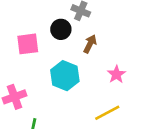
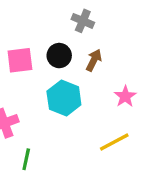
black circle: (61, 29) -> (59, 56), moved

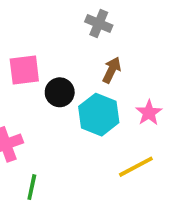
black circle: (59, 56) -> (60, 92), moved
cyan hexagon: (64, 98) -> (99, 115), moved

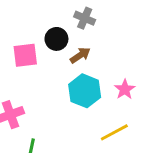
brown arrow: (112, 70) -> (80, 55), moved, turned 30
black circle: (60, 92) -> (56, 39), moved

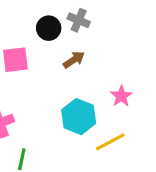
black circle: (56, 39) -> (49, 28), moved
cyan hexagon: (85, 91) -> (79, 117), moved

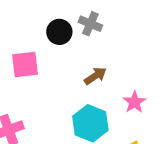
brown arrow: (74, 60) -> (95, 76), moved

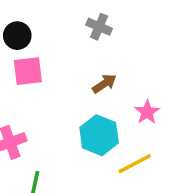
black circle: (59, 32) -> (17, 36), moved

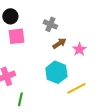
gray cross: (99, 27) -> (50, 24), moved
pink star: (147, 112) -> (79, 49), moved

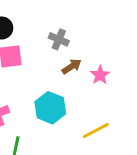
cyan hexagon: (56, 72) -> (50, 108), moved

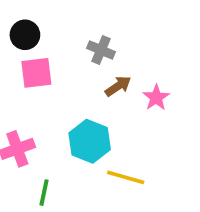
yellow line: (96, 131) -> (126, 177), moved, turned 44

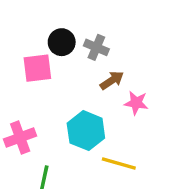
black circle: (25, 35) -> (62, 42), moved
pink star: (156, 98) -> (136, 103), moved, turned -30

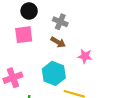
black circle: (62, 42) -> (29, 11), moved
brown arrow: (112, 80) -> (58, 42), moved, turned 64

